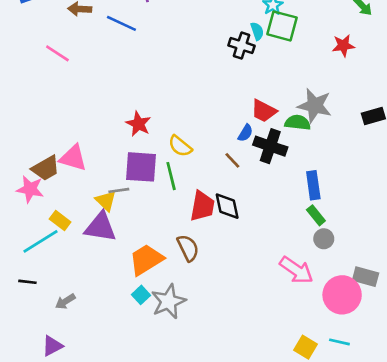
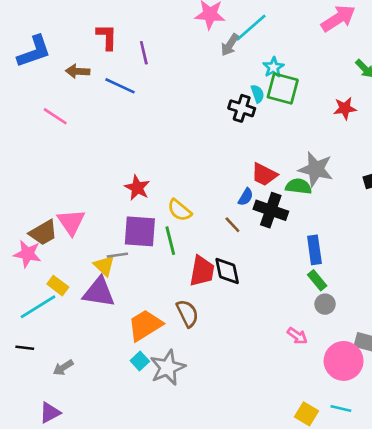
pink triangle: (73, 158) -> (71, 222), turned 40
pink arrow: (296, 270) -> (297, 336), size x0.6

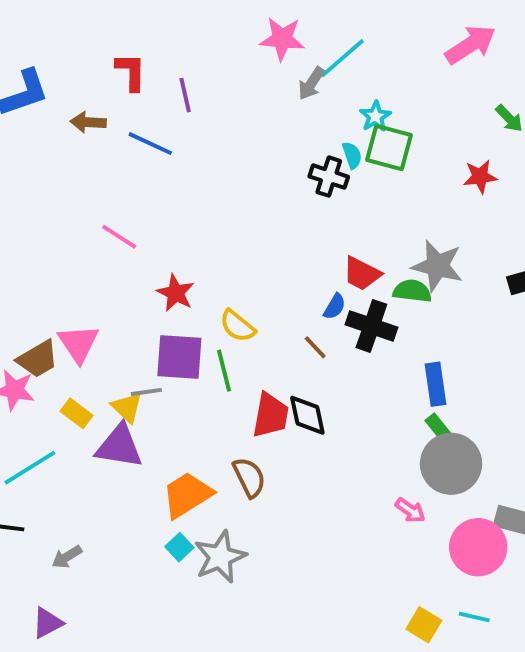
pink line: (55, 116) -> (119, 237), moved
yellow rectangle: (58, 286) -> (77, 413), moved
gray circle: (325, 304) -> (451, 464), size x2.0

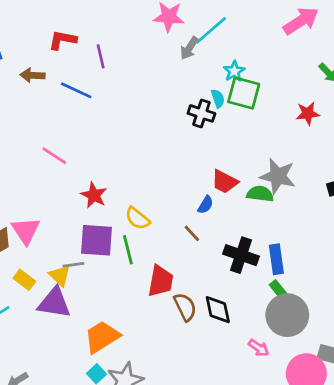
red L-shape: (131, 72) -> (62, 40), turned -80
black cross: (371, 326) -> (241, 255), moved
black diamond: (307, 415) -> (218, 310), moved
brown semicircle: (249, 477) -> (185, 307), moved

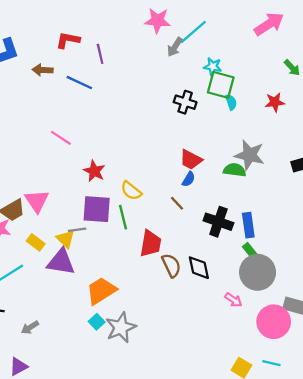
cyan star: (234, 71) -> (213, 67), turned -30
cyan semicircle: (218, 99) -> (231, 102), moved
red trapezoid: (225, 182) -> (191, 160), moved

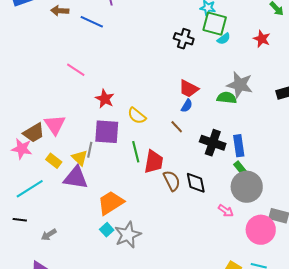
cyan semicircle: (231, 102) -> (224, 39), turned 72
red star: (275, 102) -> (262, 39), turned 30
green line: (123, 217) -> (136, 152), moved
gray line: (77, 230) -> (90, 150), turned -70

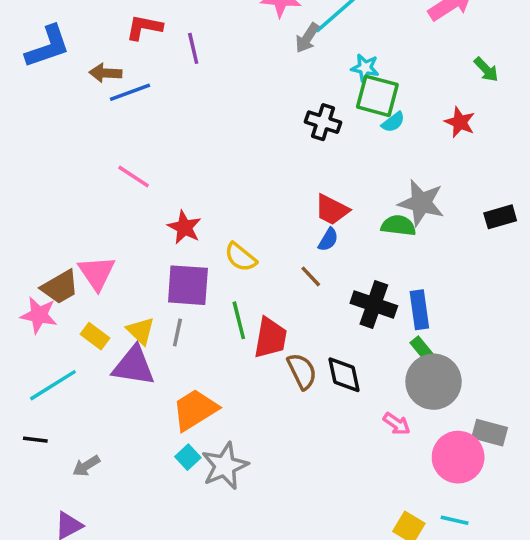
blue line: (92, 22) -> (130, 92), moved, turned -45
gray line: (90, 150) -> (177, 333), moved

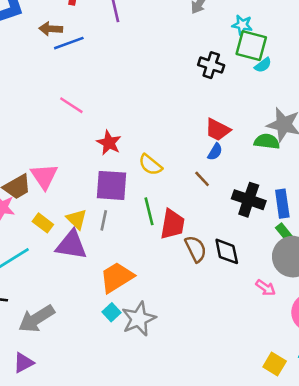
gray arrow: (86, 466) -> (36, 319), size x1.8

